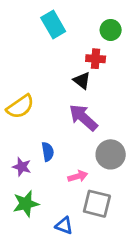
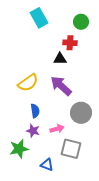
black triangle: (82, 81) -> (60, 59), turned -40
yellow semicircle: (20, 107) -> (28, 83), moved
purple star: (22, 167) -> (33, 131), moved

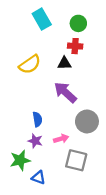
green circle: (81, 22) -> (78, 23), moved
yellow semicircle: (28, 83) -> (30, 64), moved
blue triangle: (47, 165) -> (38, 178), moved

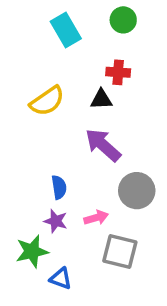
green circle: (78, 23) -> (123, 20), moved

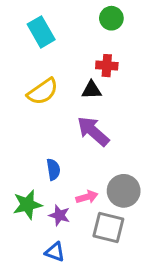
cyan rectangle: (66, 30) -> (41, 32), moved
gray circle: (137, 191) -> (124, 191), moved
purple star: (56, 221) -> (59, 215), moved
green star: (32, 251) -> (27, 205), moved

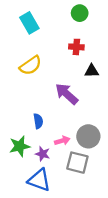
black triangle: (92, 90) -> (92, 71), moved
blue triangle: (55, 252) -> (39, 180), size x1.6

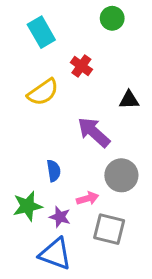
red cross: (76, 47) -> (81, 66), moved, turned 32
gray circle: (88, 136) -> (121, 175), moved

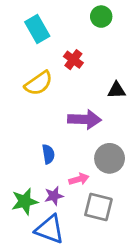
purple arrow: (94, 132) -> (84, 119), turned 140
green star: (27, 206) -> (25, 201), moved
purple star: (60, 217) -> (54, 196), turned -30

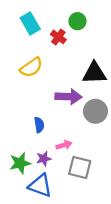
green circle: (101, 17) -> (77, 21), moved
red cross: (73, 60) -> (58, 37), moved
black triangle: (116, 90) -> (94, 73), size x1.6
gray circle: (110, 158) -> (95, 111), moved

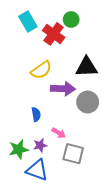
red cross: (58, 37) -> (54, 34), size x1.5
yellow semicircle: (31, 67) -> (41, 70), moved
pink arrow: (64, 145) -> (59, 133), turned 48

